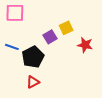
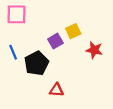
blue line: (12, 47) -> (13, 52), turned 48
red triangle: (33, 82) -> (56, 90), moved, turned 32

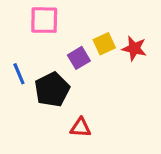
pink square: (17, 14) -> (44, 20), moved
red star: (94, 50) -> (134, 48), moved

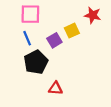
red star: (134, 48) -> (93, 15), moved
blue line: (19, 74) -> (27, 38), moved

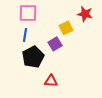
blue line: (27, 38) -> (25, 35), turned 32
purple square: (54, 40) -> (55, 44), moved

